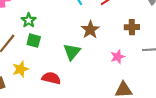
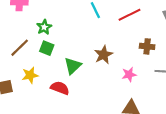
brown star: (90, 30) -> (104, 55), moved
green triangle: (72, 52) -> (73, 66), moved

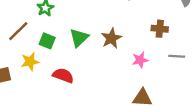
green square: (47, 48) -> (47, 41), moved
green triangle: (73, 66) -> (79, 38), moved

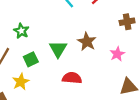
green square: (47, 41) -> (31, 59), turned -32
red semicircle: (63, 75) -> (72, 78), moved

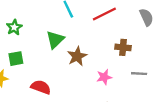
green triangle: (58, 49) -> (55, 40), moved
red semicircle: (72, 78) -> (41, 87), moved

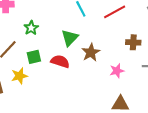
red semicircle: (41, 87) -> (60, 61), moved

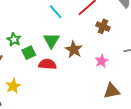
brown cross: (133, 42) -> (103, 26), moved, turned 32
green square: (34, 57) -> (29, 53), moved

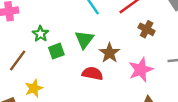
pink star: (102, 61) -> (141, 70), size x1.5
red semicircle: (48, 64) -> (92, 74), moved

